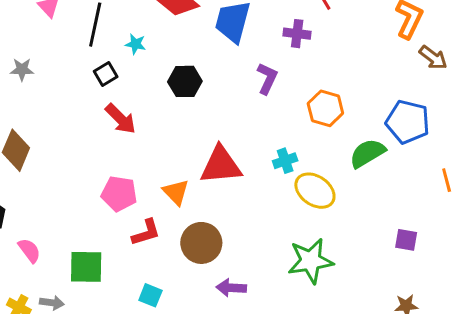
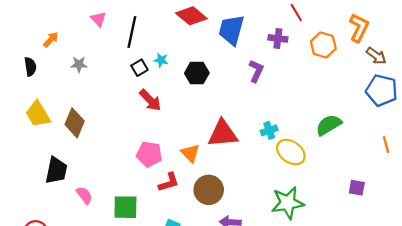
cyan star: (136, 44) -> (161, 60), moved
orange hexagon: (325, 108) -> (323, 45), moved
blue pentagon: (408, 122) -> (382, 90), moved

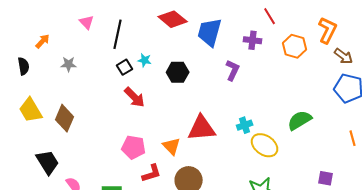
black trapezoid: (56, 170) -> (48, 162), turned -44

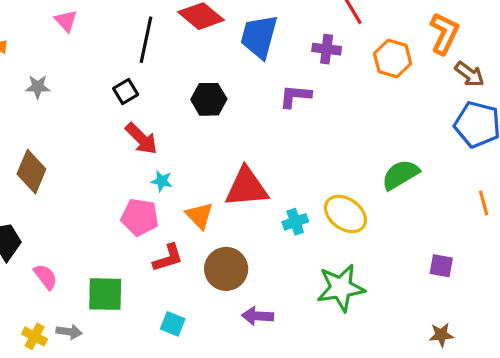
black line: (118, 34) -> (146, 40), moved
cyan star: (145, 60) -> (162, 181), moved
purple L-shape: (233, 70) -> (295, 96), turned -110
cyan cross: (245, 125) -> (295, 222), moved

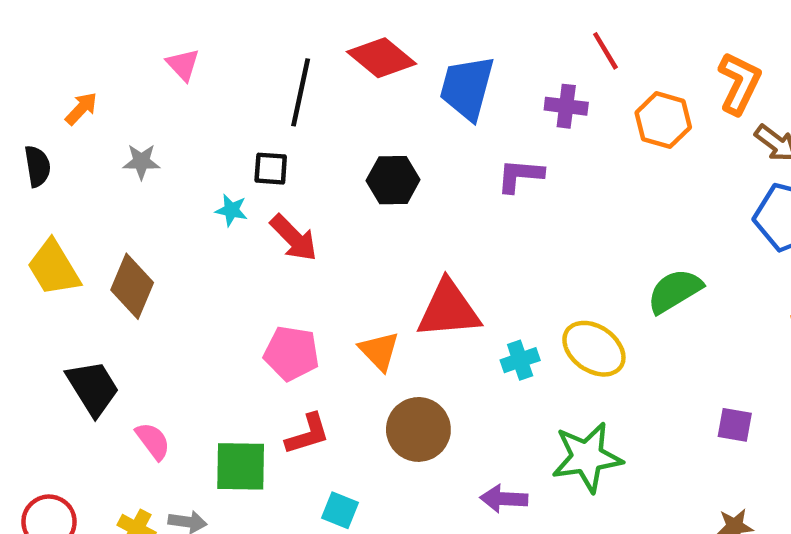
black square: (126, 91) -> (271, 169), turned 35
cyan star: (162, 181) -> (231, 210), moved
red L-shape: (168, 258) -> (308, 434), moved
purple arrow: (258, 316) -> (504, 499), moved

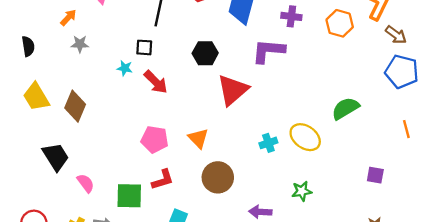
orange arrow: (81, 109) -> (68, 18), moved
purple L-shape: (520, 175) -> (268, 51), size x1.4
red triangle: (448, 309) -> (233, 90), moved, turned -36
green star: (587, 457) -> (302, 191), size x0.6

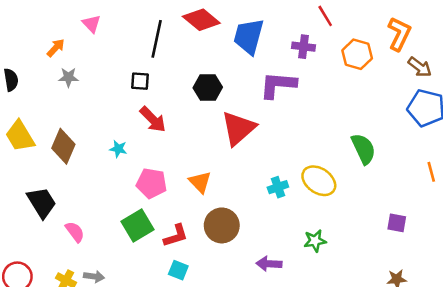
cyan star: (125, 68) -> (118, 149), moved
green semicircle: (345, 108) -> (364, 149), turned 96
red L-shape: (163, 180) -> (176, 236), moved
green square: (129, 196) -> (137, 225), moved, turned -32

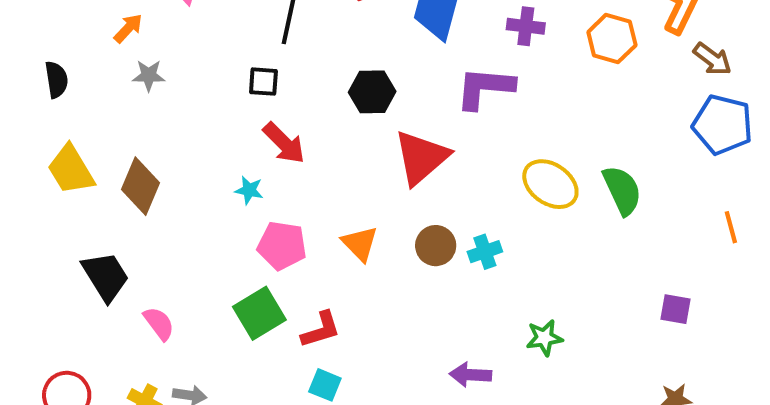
cyan star: (118, 149) -> (249, 190), moved
yellow ellipse: (319, 181) -> (550, 184), moved
brown circle: (222, 225) -> (436, 246), moved, size x0.7

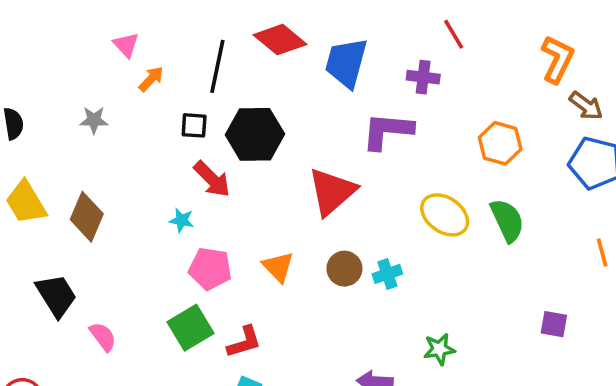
orange arrow: (128, 28) -> (151, 79), moved
orange hexagon: (612, 39) -> (500, 143), moved
black hexagon: (372, 92) -> (255, 134), moved, size x1.4

